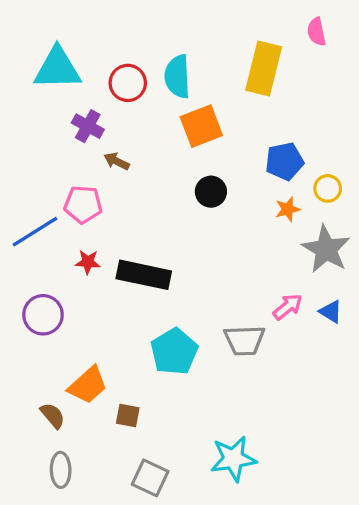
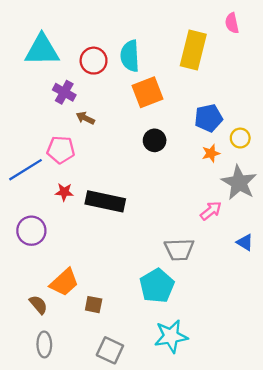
pink arrow: (288, 307) -> (211, 211), moved
blue triangle: (331, 312) -> (245, 242), moved
cyan pentagon: (174, 352) -> (157, 286), moved

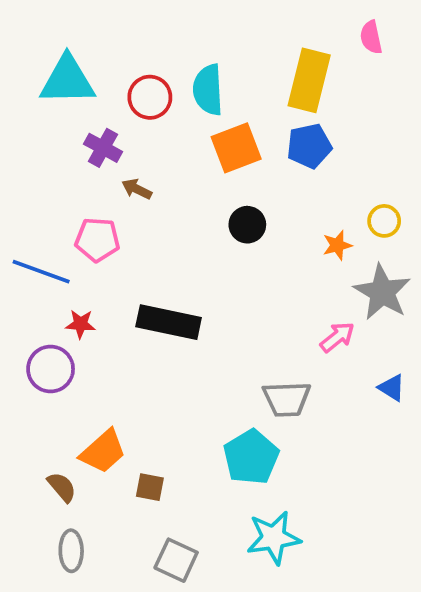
blue pentagon: (209, 118) -> (309, 146), moved
blue line: (26, 170) -> (41, 272), turned 52
red star: (64, 192) -> (81, 324), moved

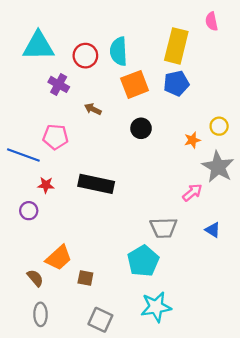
brown arrow: (137, 189) -> (93, 109), moved
purple circle: (51, 369) -> (29, 211), size x0.7
blue triangle: (392, 388) -> (213, 230), moved

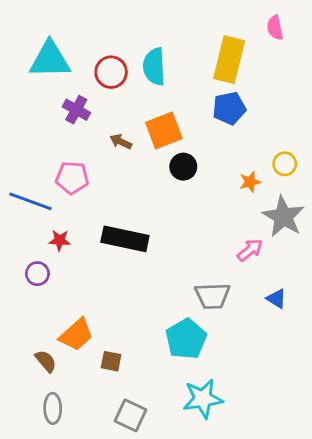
orange square: (135, 84) -> (164, 131), moved

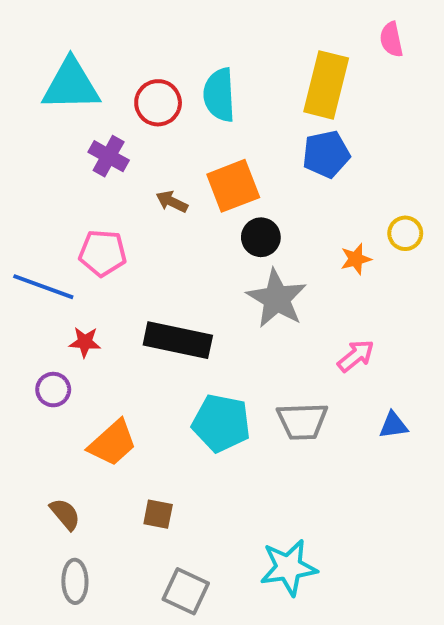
gray star: (283, 217) -> (277, 299), moved
blue triangle: (276, 299) -> (393, 425), turned -40
orange trapezoid: (76, 335) -> (113, 443), moved
cyan pentagon: (186, 339) -> (221, 423), moved, turned -30

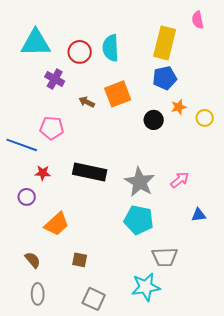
black circle: (261, 237) -> (154, 120), moved
orange star: (356, 259) -> (179, 107), moved
gray star: (277, 299) -> (140, 182), moved
gray trapezoid: (302, 421) -> (165, 257), moved
cyan pentagon: (221, 423) -> (139, 220), moved

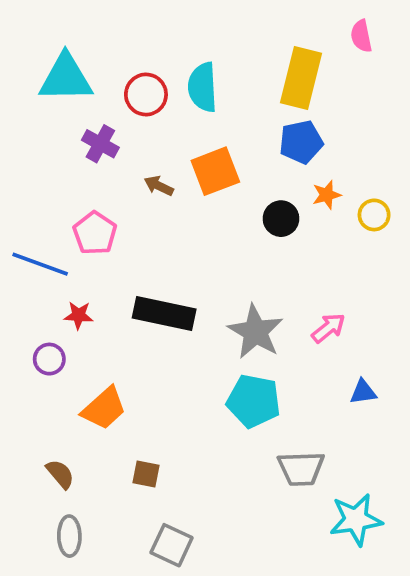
pink pentagon: (52, 128) -> (95, 233), turned 30
cyan star: (146, 287) -> (356, 520), moved

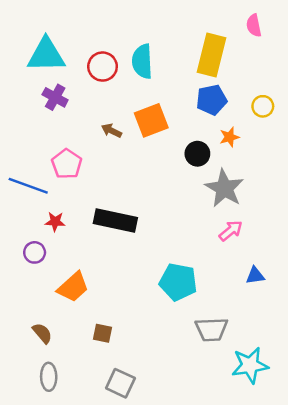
purple cross: (100, 144) -> (55, 97), moved
yellow circle: (374, 215) -> (263, 106), moved
gray star: (255, 332) -> (224, 188), moved

